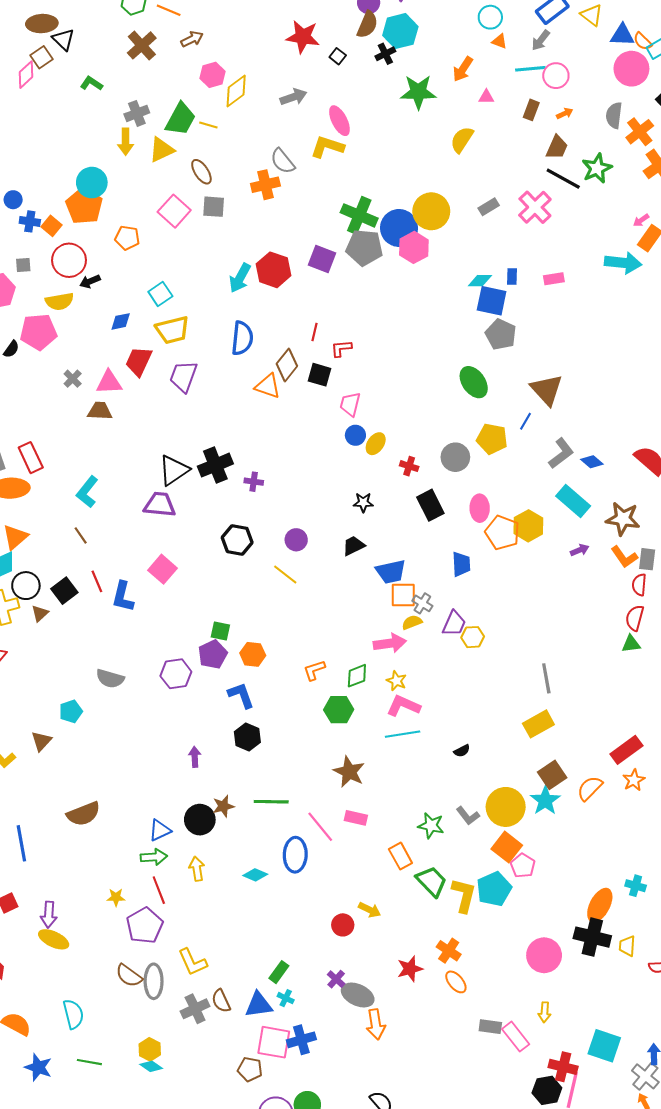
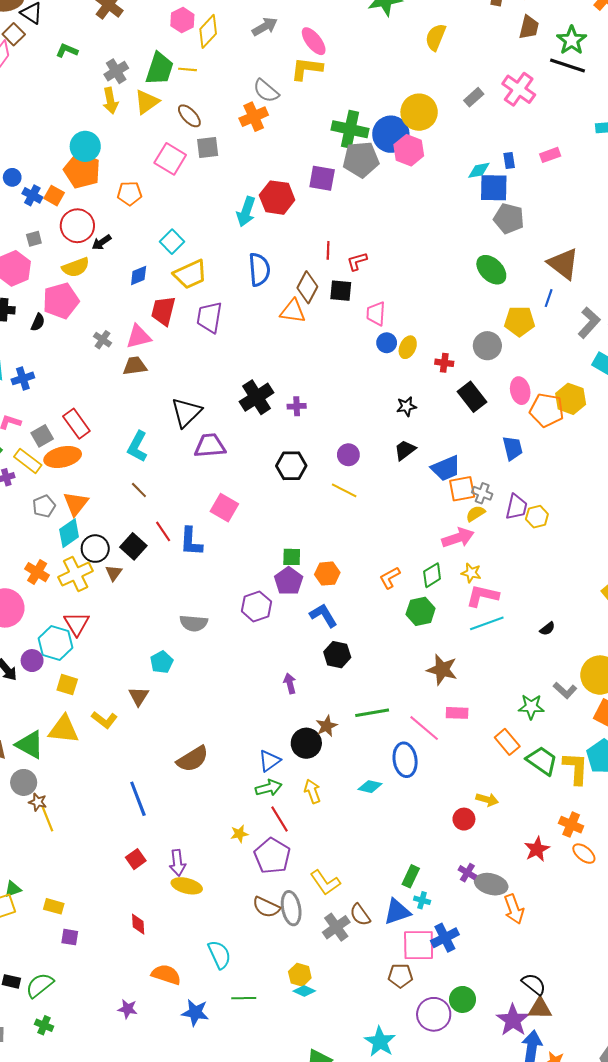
black line: (563, 179) -> (567, 65), moved
blue cross: (30, 221) -> (32, 195), turned 30
black triangle: (174, 470) -> (186, 412), moved

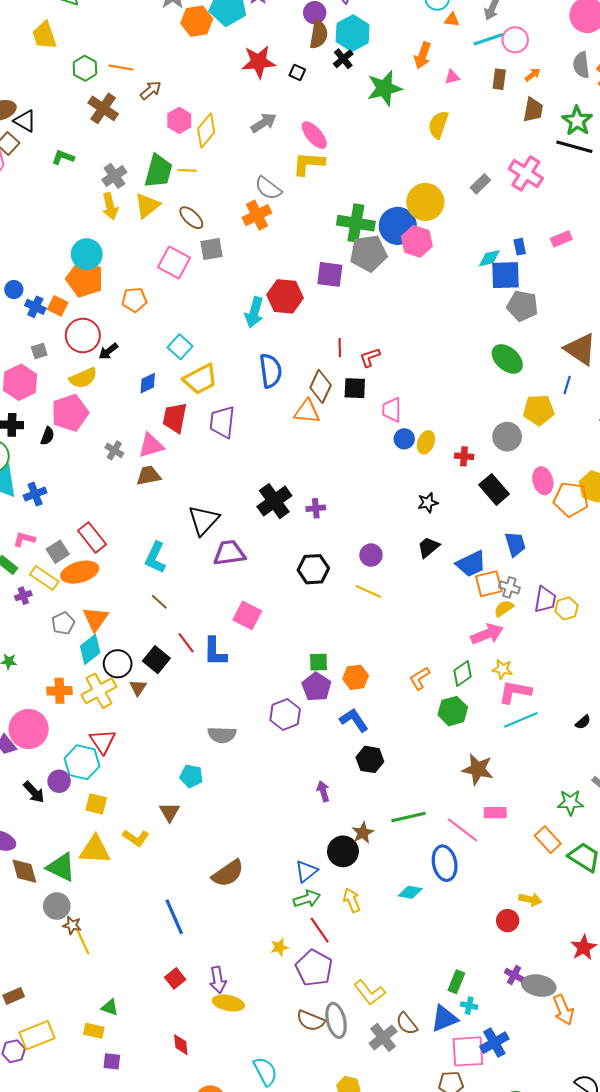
blue trapezoid: (513, 448) -> (515, 544), moved
orange cross: (37, 572) -> (60, 691), turned -30
cyan pentagon: (162, 662) -> (191, 776), turned -30
green triangle: (13, 889) -> (110, 1007), moved, turned 42

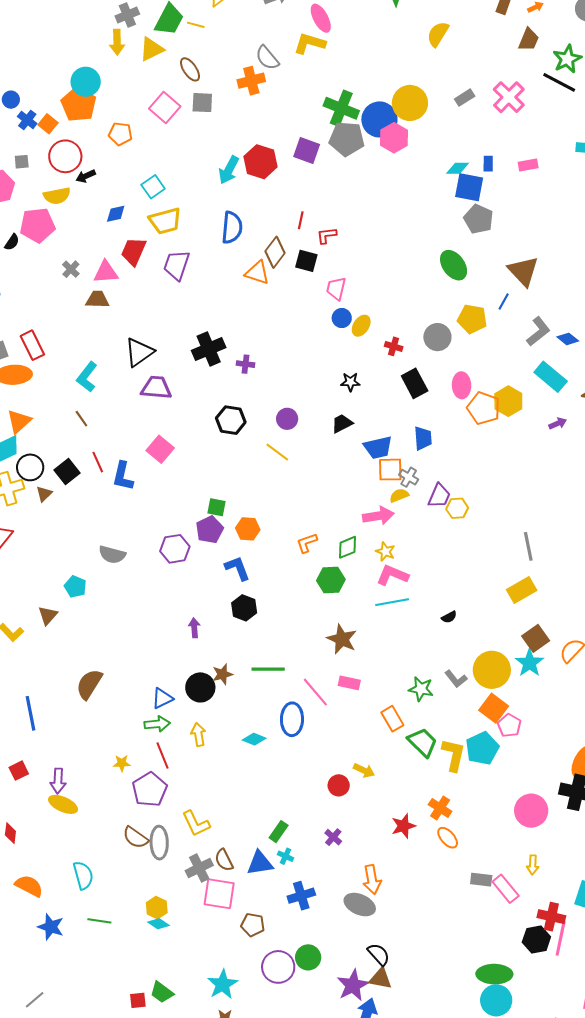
brown semicircle: (228, 873) -> (89, 684), turned 144
gray ellipse: (539, 986) -> (360, 905), moved
pink square: (468, 1051) -> (219, 894), moved

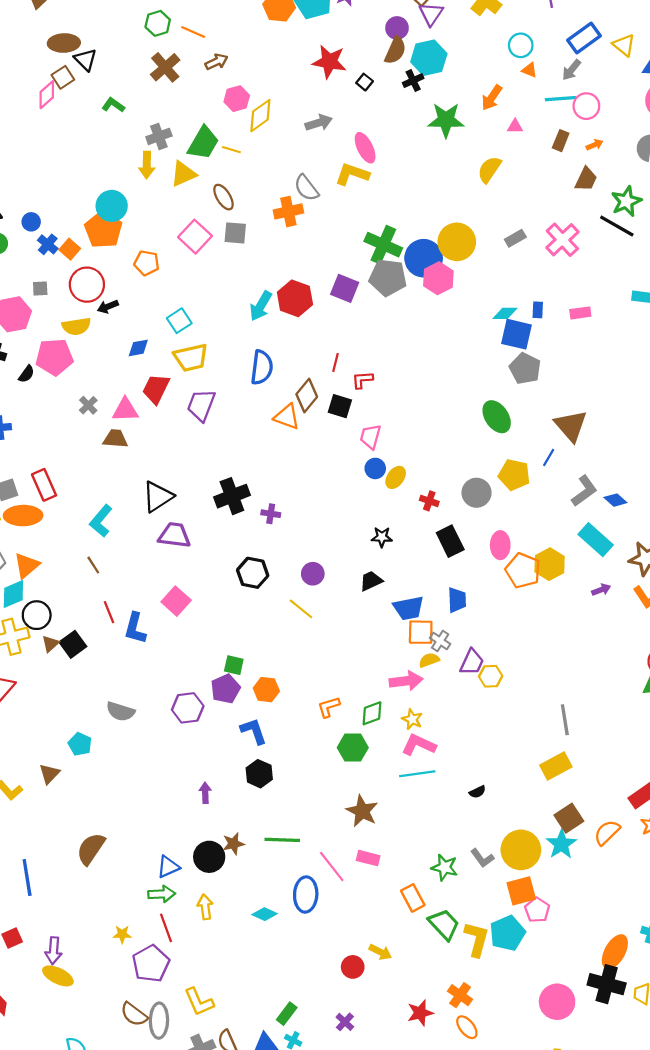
black square: (67, 472) -> (73, 644), moved
orange square: (494, 708) -> (521, 891), turned 36

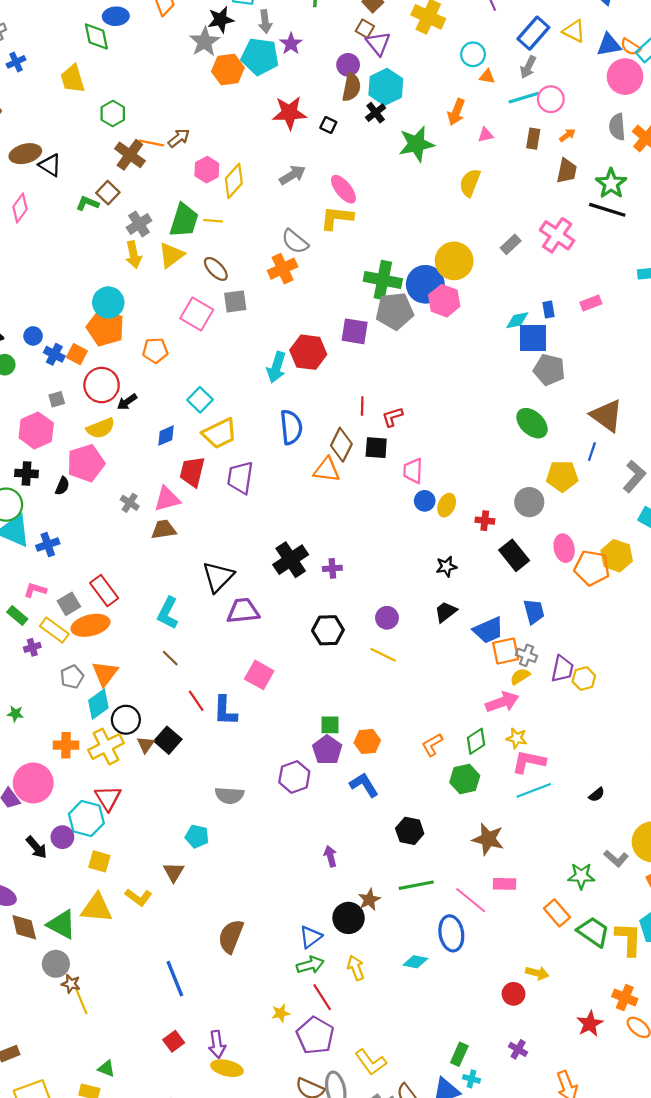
orange line: (193, 32) -> (151, 143), moved
brown square: (63, 77) -> (108, 193), moved
black hexagon: (259, 774) -> (410, 831), moved

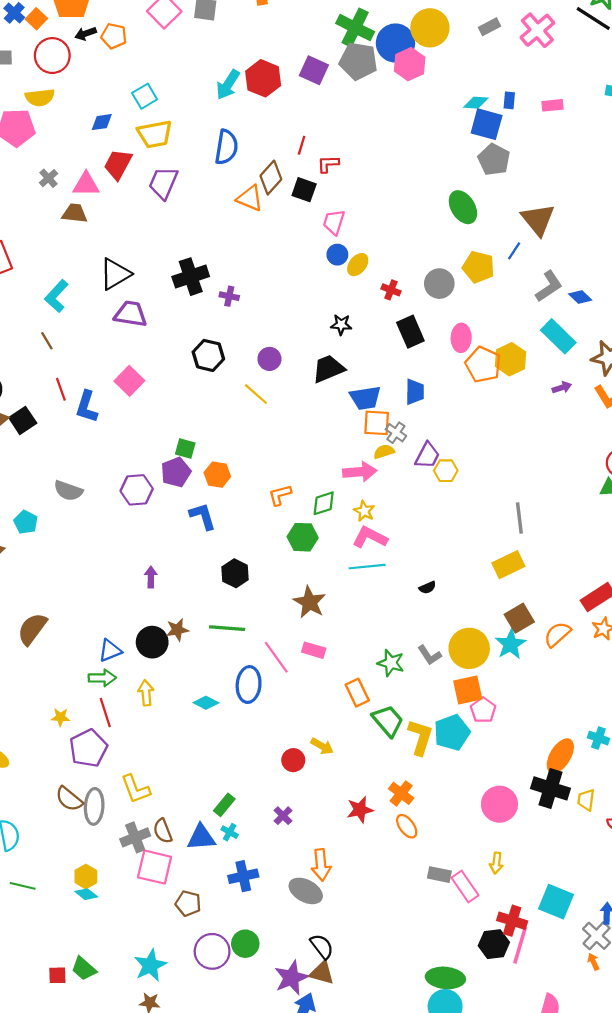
black arrow: (127, 402) -> (86, 34), moved
black trapezoid: (446, 612) -> (328, 369), size x1.4

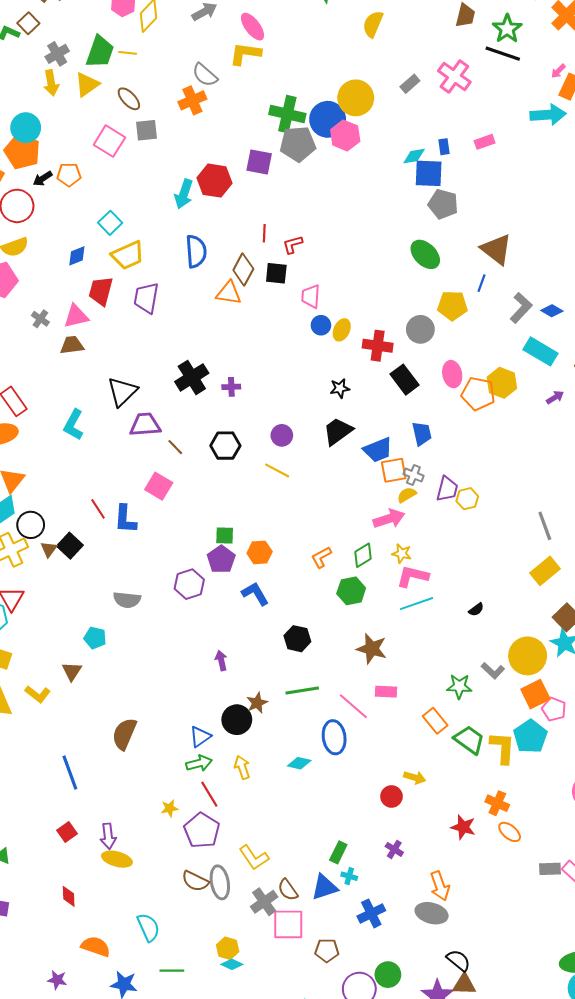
red cross: (391, 290) -> (378, 346), size x1.6
brown line: (47, 341) -> (175, 447), moved
red star: (360, 810) -> (463, 827), turned -30

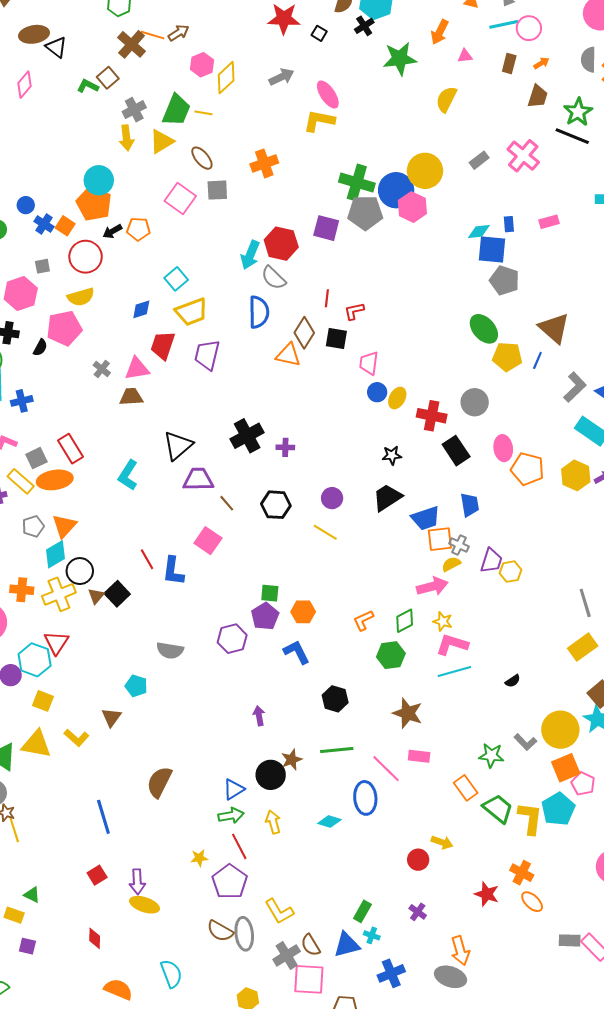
gray semicircle: (205, 75) -> (274, 278), moved
yellow pentagon: (452, 306) -> (507, 357), moved
yellow hexagon: (502, 383) -> (576, 475), moved

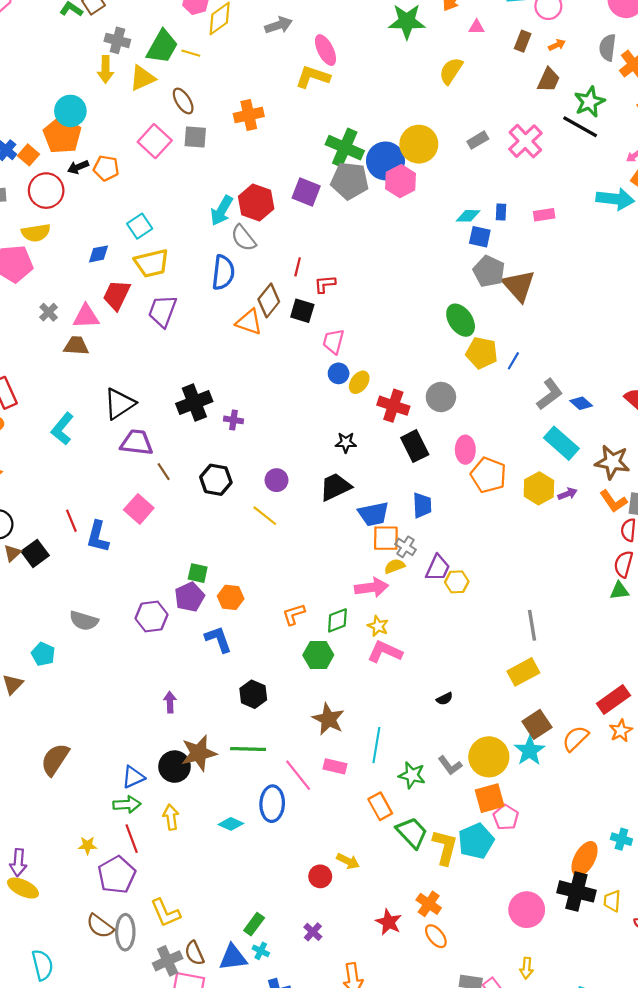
gray cross: (134, 110) -> (117, 40), turned 35
blue square: (492, 249) -> (480, 237), size x0.7
brown triangle: (554, 328) -> (519, 286), moved
cyan line: (454, 672) -> (376, 745), moved, turned -72
brown star: (292, 760) -> (199, 753), size x1.6

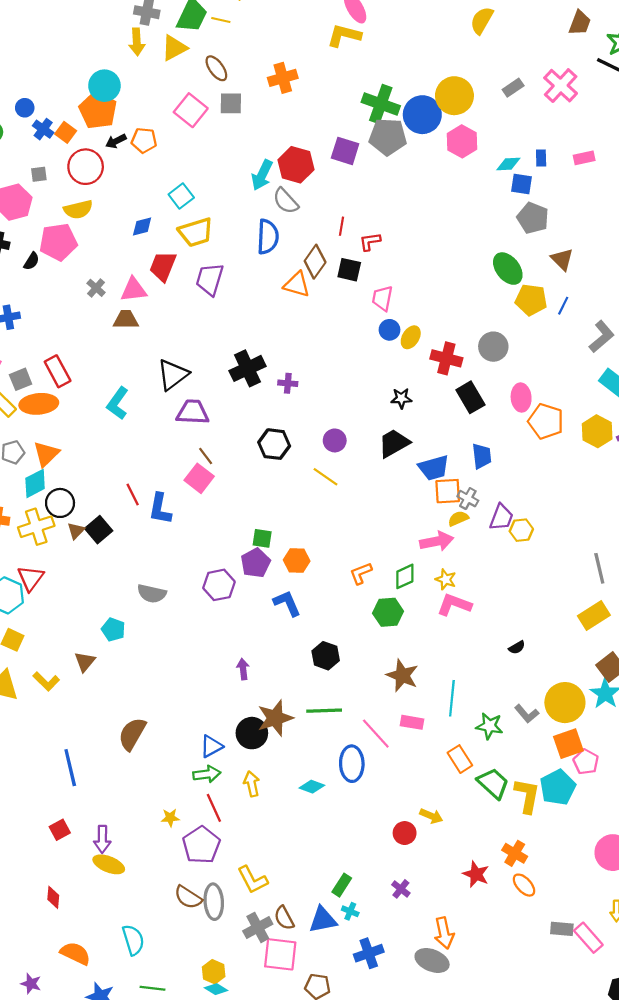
pink hexagon: (401, 181) -> (462, 141), moved
brown triangle: (519, 286) -> (562, 259), moved, size x0.7
brown line: (164, 472) -> (206, 456), moved

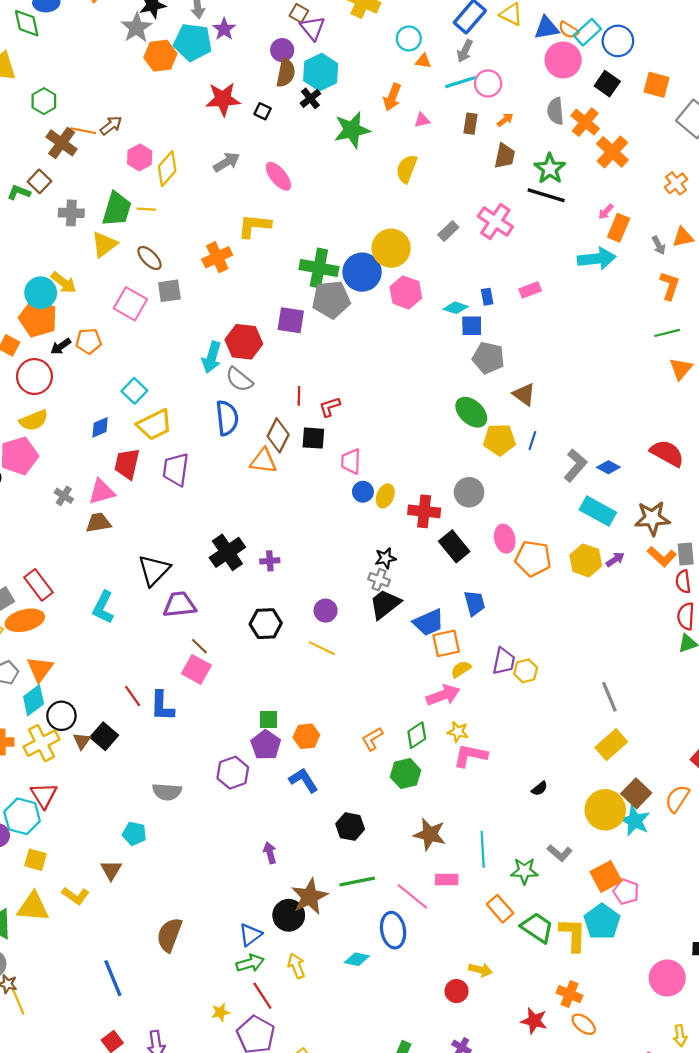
yellow L-shape: (344, 35) -> (254, 226), moved
yellow arrow: (137, 42) -> (64, 283), moved, turned -40
cyan diamond: (508, 164) -> (456, 308), turned 30
gray cross: (468, 499) -> (379, 580), moved
yellow circle: (565, 703) -> (605, 810), moved

